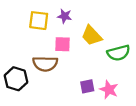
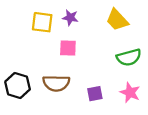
yellow trapezoid: (92, 36) -> (117, 20), moved
brown semicircle: (45, 64) -> (56, 83), moved
pink star: (109, 90) -> (130, 93), moved

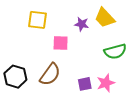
purple star: (70, 18) -> (82, 24), moved
brown semicircle: (56, 83) -> (50, 74), turned -55
pink star: (130, 93) -> (106, 83), moved, turned 30

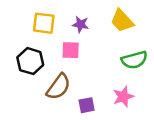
purple star: (82, 24) -> (80, 24), moved
black hexagon: (15, 77) -> (30, 61), moved
purple square: (85, 84) -> (87, 105), moved

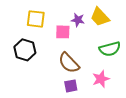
purple star: (80, 24) -> (78, 20), moved
pink square: (71, 50) -> (63, 32), moved
brown semicircle: (58, 87) -> (69, 63), moved, turned 100

